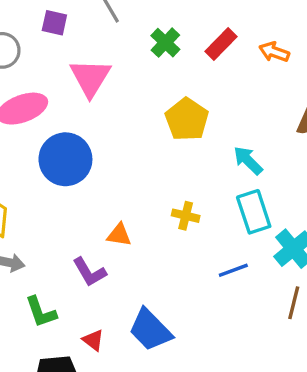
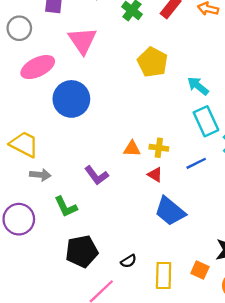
yellow cross: (186, 216) -> (159, 148), moved
orange triangle: (119, 235) -> (132, 149), moved
blue trapezoid: (150, 330) -> (170, 211), moved
red triangle: (93, 340) -> (155, 175), moved

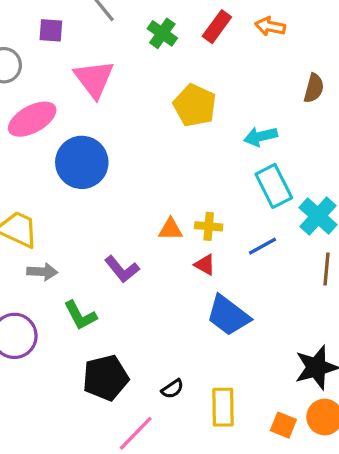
cyan arrow: (198, 86) -> (261, 136), turned -50
orange square: (200, 270) -> (283, 425), moved

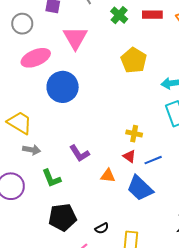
red rectangle: (217, 27) -> (152, 15), turned 48
orange triangle: (170, 229) -> (108, 176), moved
blue line: (262, 246) -> (153, 160), moved

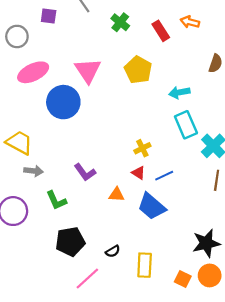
red rectangle: (152, 15) -> (161, 31), moved, turned 60
pink triangle: (75, 38) -> (88, 71), moved
yellow cross: (134, 134) -> (142, 148), turned -35

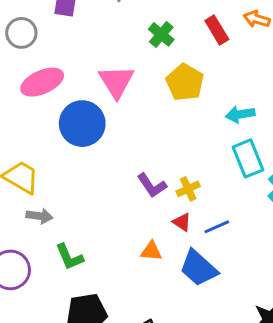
green cross: (120, 22) -> (161, 34), moved
purple L-shape: (85, 172) -> (152, 186), moved

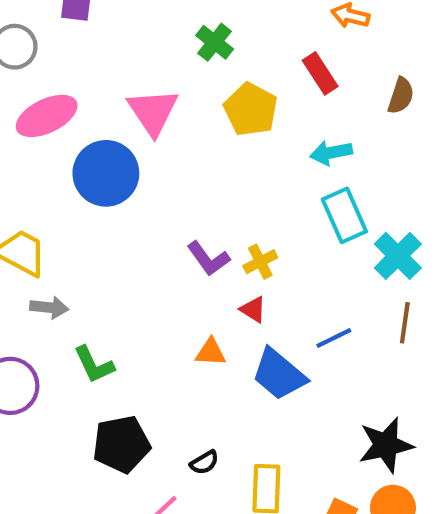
red rectangle: (217, 30) -> (320, 73), moved
blue line: (217, 227) -> (334, 338), moved

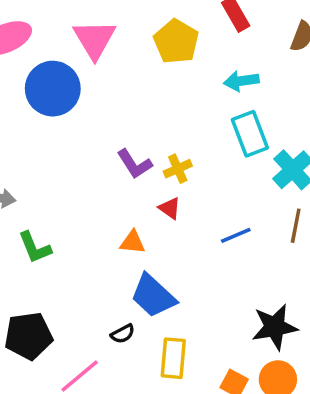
blue trapezoid: (279, 374) -> (153, 296), moved
black pentagon: (122, 444) -> (28, 336), moved

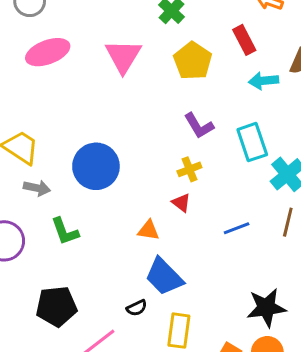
cyan arrow: (241, 81) -> (263, 81), moved
blue circle: (53, 89) -> (96, 166), moved
purple L-shape: (135, 164) -> (199, 126), moved

